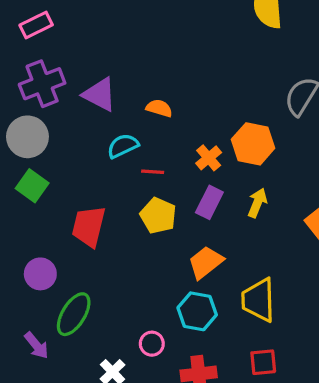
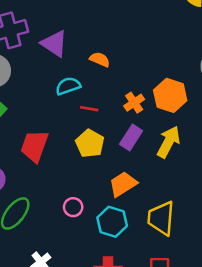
yellow arrow: (257, 203) -> (169, 142), size x1.4
pink circle: (152, 344) -> (73, 207), moved

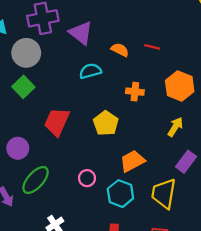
orange cross: (134, 103) -> (135, 92), moved, turned 36
red line: (89, 109) -> (152, 47), moved
purple rectangle: (131, 138) -> (186, 162), moved
yellow arrow: (169, 142) -> (175, 127), size x0.7

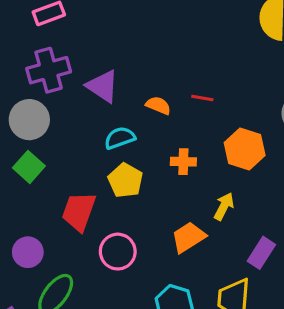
yellow pentagon: (106, 123) -> (125, 180), moved
yellow arrow: (175, 127) -> (224, 206), moved
orange trapezoid: (132, 161) -> (188, 237), moved
pink circle: (87, 178) -> (118, 252), moved, size x1.5

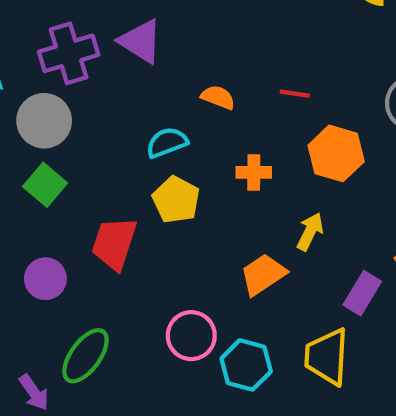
purple triangle: (103, 86) -> (141, 41), moved
red line: (202, 98) -> (295, 94), moved
purple circle: (28, 252) -> (45, 279), moved
pink circle: (118, 252) -> (191, 336), moved

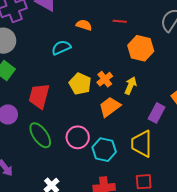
orange cross: (254, 172) -> (105, 79), moved, turned -35
yellow pentagon: (176, 200) -> (80, 84), moved
green ellipse: (85, 356) -> (40, 135), moved, turned -68

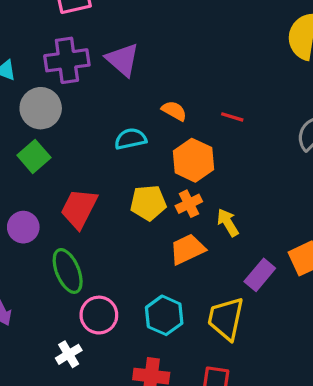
orange hexagon: (141, 48) -> (194, 160), moved
yellow pentagon: (80, 84) -> (148, 203), turned 30
yellow arrow: (131, 86) -> (228, 223), turned -66
pink circle: (78, 137) -> (99, 315), moved

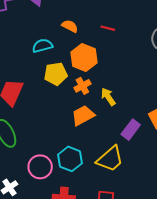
yellow pentagon: (148, 203) -> (56, 74), moved
pink circle: (99, 315) -> (40, 167), moved
yellow trapezoid: (226, 319) -> (110, 159), turned -140

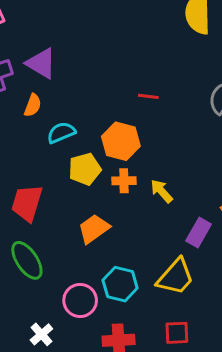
orange semicircle: (70, 26) -> (33, 105), moved, turned 91
orange cross: (82, 86) -> (124, 181), turned 35
orange trapezoid: (83, 115) -> (94, 229), moved

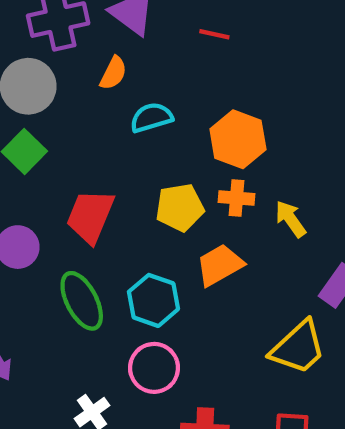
red line: (148, 96) -> (214, 34), moved
yellow pentagon: (85, 169) -> (180, 207), moved
orange trapezoid: (94, 229) -> (220, 265), moved
cyan hexagon: (120, 284) -> (153, 300), moved

